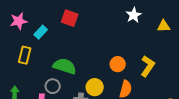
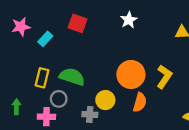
white star: (134, 15) -> (129, 20), moved
yellow rectangle: (25, 55) -> (42, 78), moved
orange circle: (118, 64) -> (131, 74), size x1.6

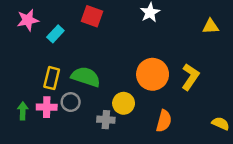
orange semicircle: (140, 102) -> (164, 121), moved
pink cross: (46, 117) -> (47, 107), moved

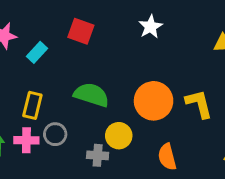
green semicircle: (86, 77) -> (91, 95), moved
yellow L-shape: (190, 77) -> (199, 104), turned -48
orange semicircle: (164, 121) -> (167, 157), turned 150

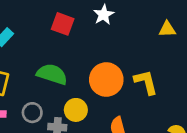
red square: (81, 31) -> (63, 24), moved
gray circle: (55, 134) -> (32, 113), moved

